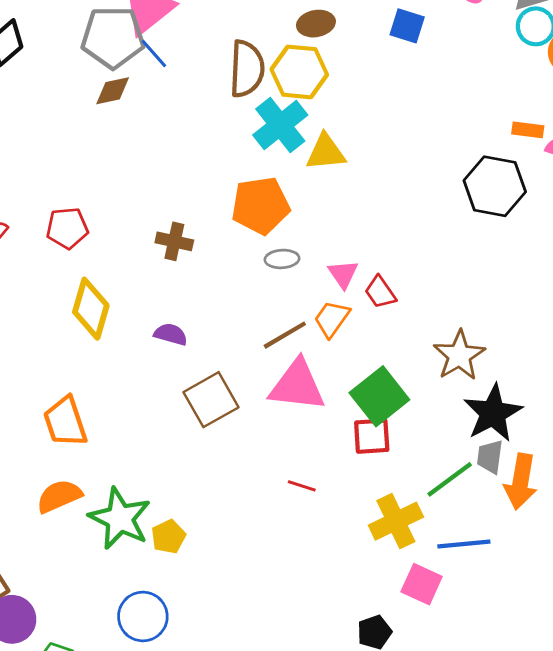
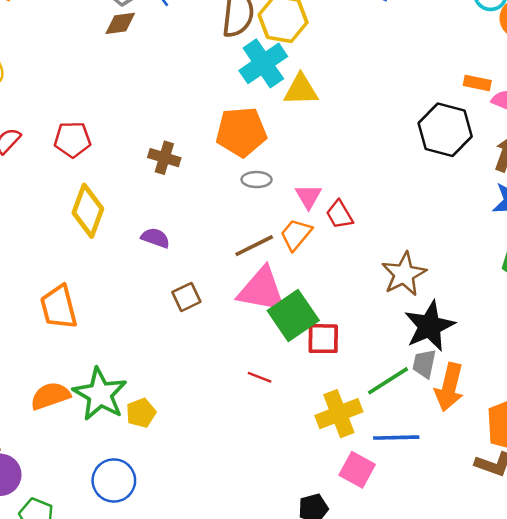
green square: (379, 396) -> (293, 316), moved
brown square: (211, 400) -> (186, 297), size x0.6
orange semicircle: (59, 496) -> (50, 396), moved

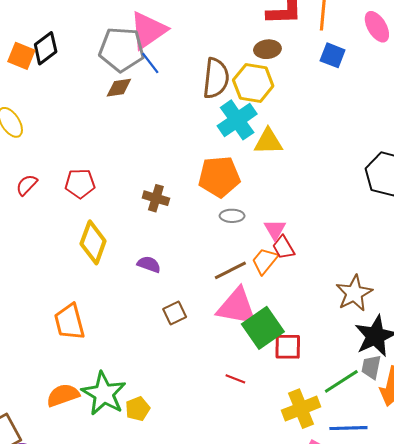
red trapezoid: (339, 214) -> (283, 247), moved

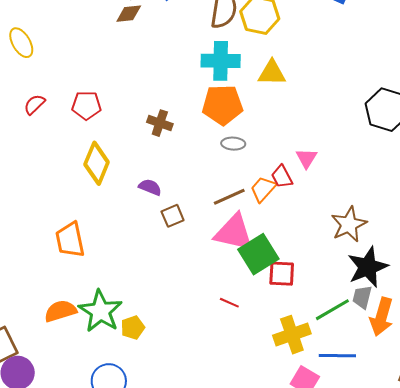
cyan cross: (237, 120) -> (221, 61), moved, turned 33
pink triangle: (275, 229) -> (307, 158), moved
brown square: (175, 313) -> (173, 216), moved

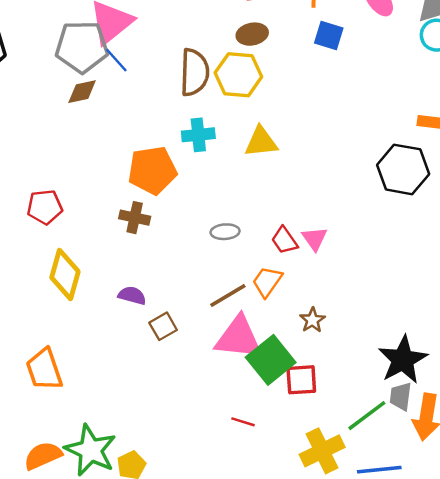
cyan cross: (221, 61) -> (198, 135), size x0.7
orange pentagon: (222, 105) -> (152, 170), moved
red trapezoid: (282, 177) -> (284, 240), moved
brown star: (349, 224) -> (312, 320), moved, size x0.6

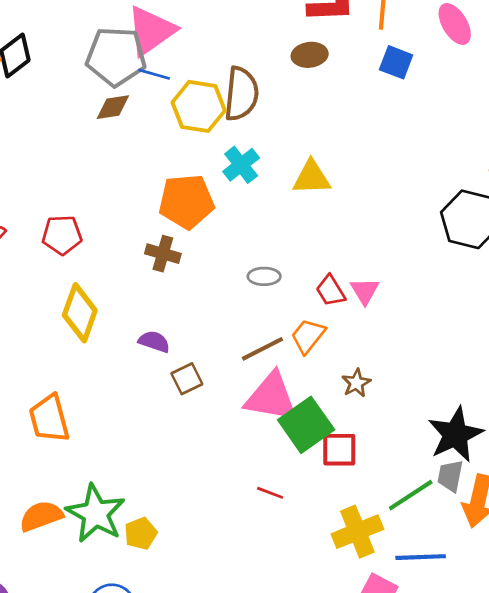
blue line: (116, 60) -> (154, 74), turned -36
yellow hexagon: (238, 75) -> (199, 106), moved
cyan cross: (198, 135) -> (241, 165), turned -36

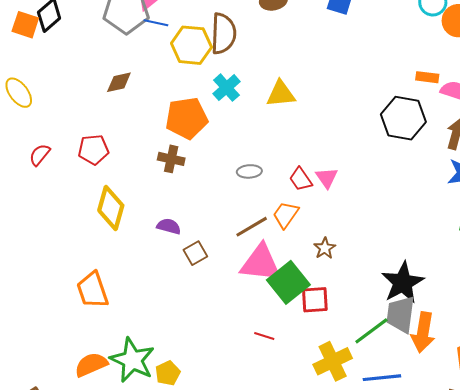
brown diamond: (113, 107) -> (119, 82), moved
gray trapezoid: (450, 476) -> (401, 314), size x1.5

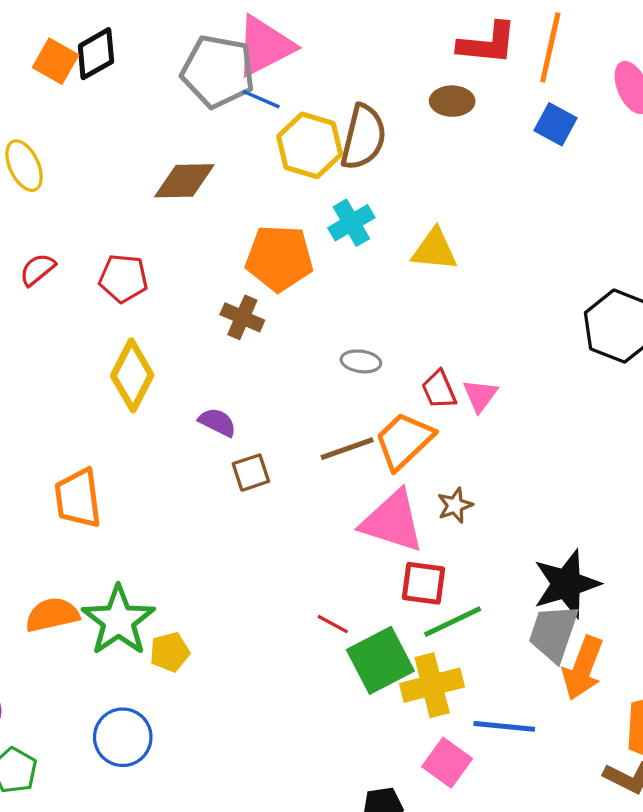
brown diamond: (119, 82) -> (184, 181), size x1.4
orange trapezoid: (286, 215) -> (404, 441), size x1.4
pink triangle: (261, 263) -> (392, 521), moved
green square: (288, 282) -> (380, 660), moved
green line: (371, 331) -> (453, 622), moved

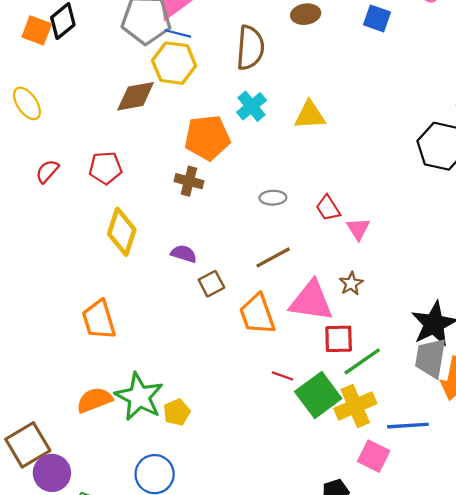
yellow hexagon: (310, 145) -> (174, 63), moved
pink triangle: (480, 396) -> (358, 229), moved
orange trapezoid: (404, 441) -> (257, 314), moved, turned -57

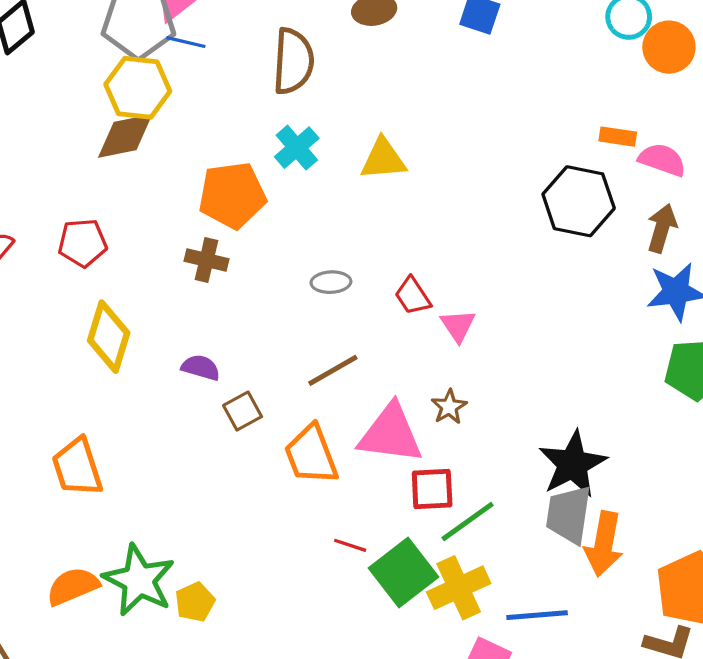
yellow hexagon: (174, 63) -> (138, 88), moved

